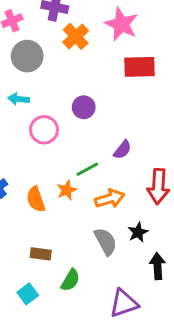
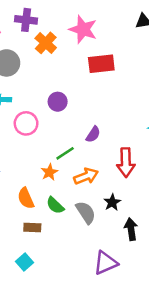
orange semicircle: (36, 199) -> (26, 198), moved
green semicircle: (70, 280) -> (55, 205), moved, turned 108

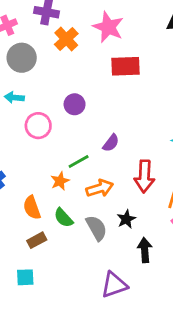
brown rectangle: (32, 228) -> (37, 240), turned -35
cyan square: (24, 262) -> (25, 277), turned 35

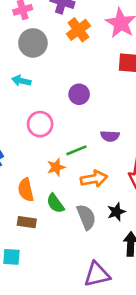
pink circle: (38, 126) -> (40, 124), moved
purple semicircle: (111, 143) -> (110, 136), turned 48
brown rectangle: (37, 240) -> (27, 222), turned 30

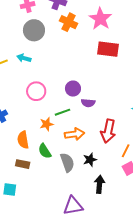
orange cross: (78, 30) -> (69, 22), turned -30
purple circle: (79, 94) -> (73, 89), moved

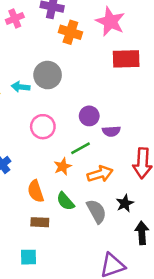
gray circle: (34, 30) -> (48, 75), moved

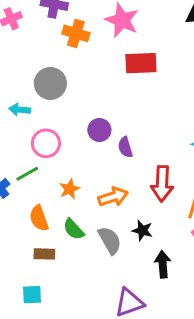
cyan arrow: (21, 87) -> (20, 110), moved
purple semicircle: (111, 131) -> (125, 147), turned 78
green line: (80, 148) -> (27, 174), moved
black star: (125, 203) -> (142, 230), turned -30

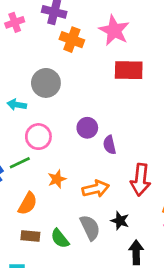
orange semicircle: (39, 218) -> (28, 204), turned -135
green semicircle: (74, 229) -> (60, 239), moved

